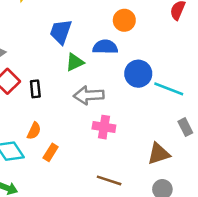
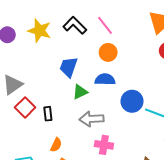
orange circle: (124, 20) -> (108, 52), moved
orange semicircle: (34, 131) -> (56, 145), moved

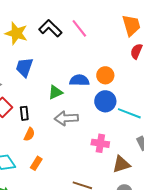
orange circle: (108, 52) -> (105, 75), moved
blue trapezoid: (69, 67) -> (24, 67), moved
orange semicircle: (56, 145) -> (29, 134), moved
pink cross: (104, 145) -> (100, 143), moved

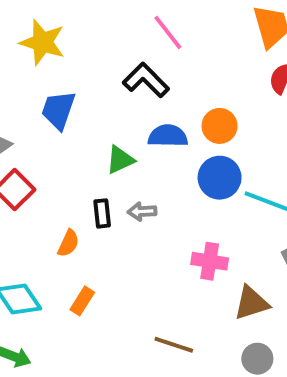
black L-shape: (50, 28) -> (146, 80), moved
black rectangle: (24, 113) -> (102, 213), moved
gray arrow: (66, 118) -> (142, 211), size x0.6

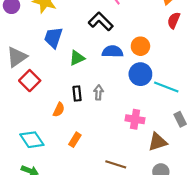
green triangle: (120, 160) -> (77, 58), moved
gray arrow: (142, 211) -> (99, 92), turned 96
orange rectangle: (82, 301) -> (75, 140), moved

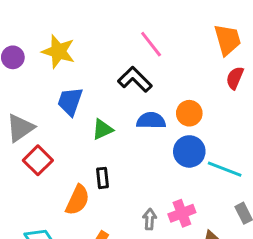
gray arrow: (99, 92) -> (150, 219), moved
orange semicircle: (59, 110) -> (78, 200), size x1.5
pink cross: (135, 119) -> (182, 213), turned -30

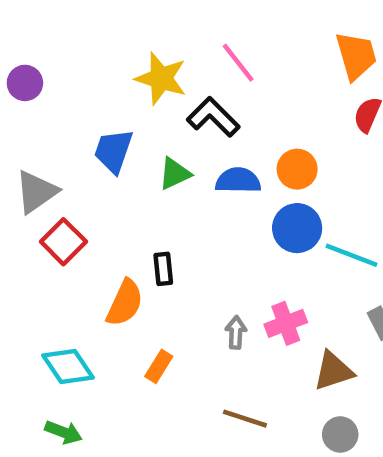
yellow star: (58, 51) -> (161, 78), moved
green triangle: (103, 129) -> (175, 174), moved

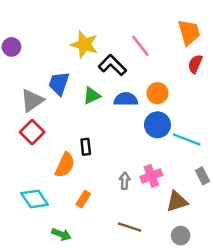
pink line: (238, 63) -> (140, 46), moved
gray triangle: (36, 192) -> (32, 100), moved
green arrow: (63, 432) -> (61, 234), moved

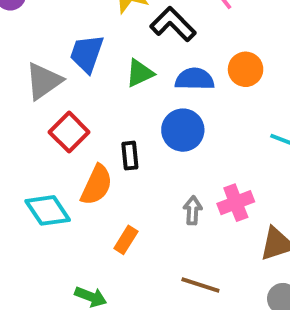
blue circle: (157, 125) -> (183, 130), moved
red square: (32, 132) -> (69, 132), moved
cyan diamond: (35, 199) -> (48, 210), moved

